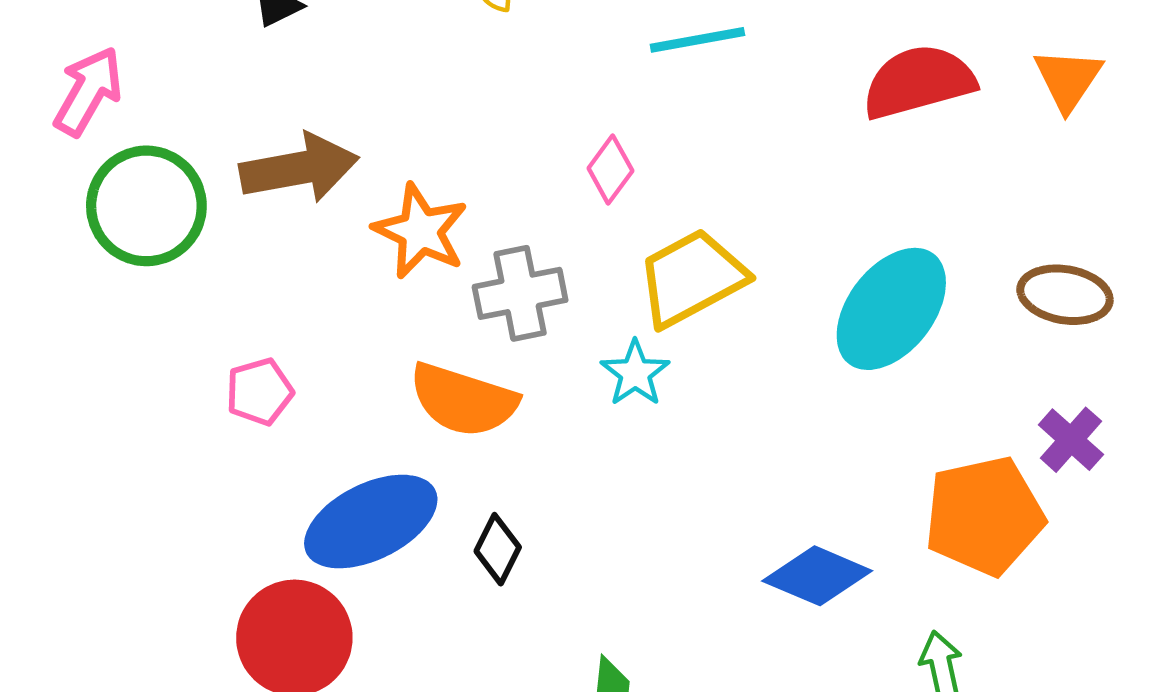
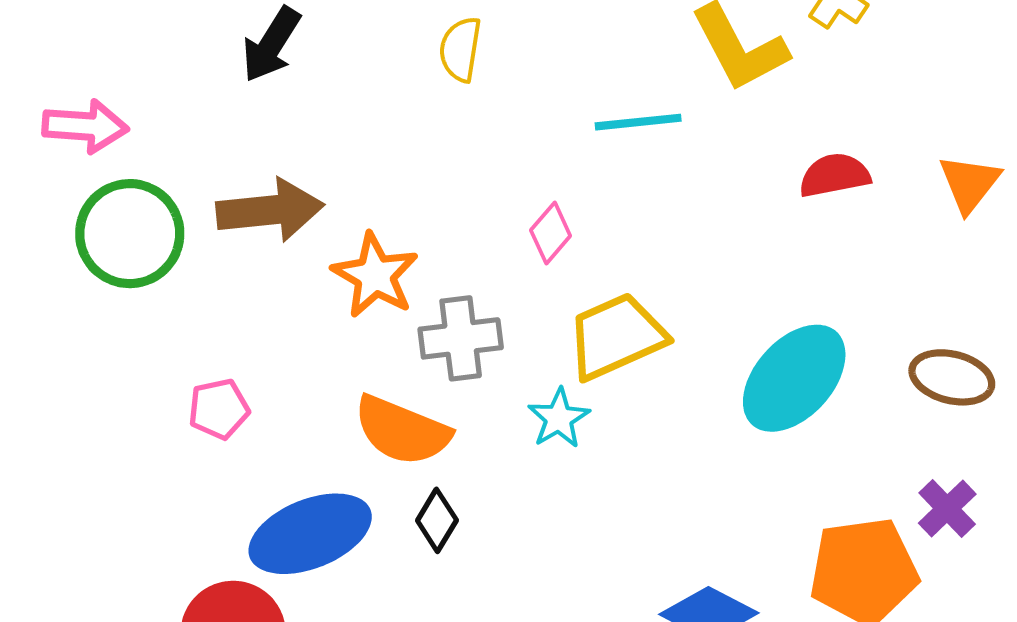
red semicircle: (919, 82) -> (835, 175), size x0.7
pink arrow: (88, 91) -> (85, 126), turned 60
black diamond: (498, 549) -> (437, 520), moved

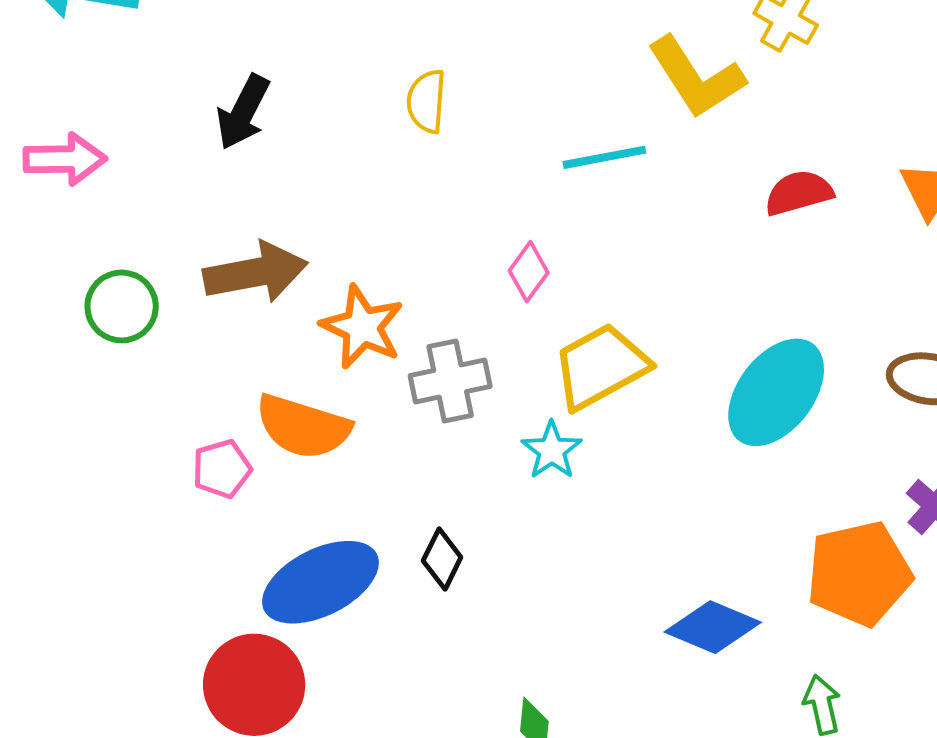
pink arrow: (85, 126) -> (65, 159), moved
green circle: (130, 234) -> (122, 306), size x0.7
orange semicircle: (402, 431) -> (303, 427), moved

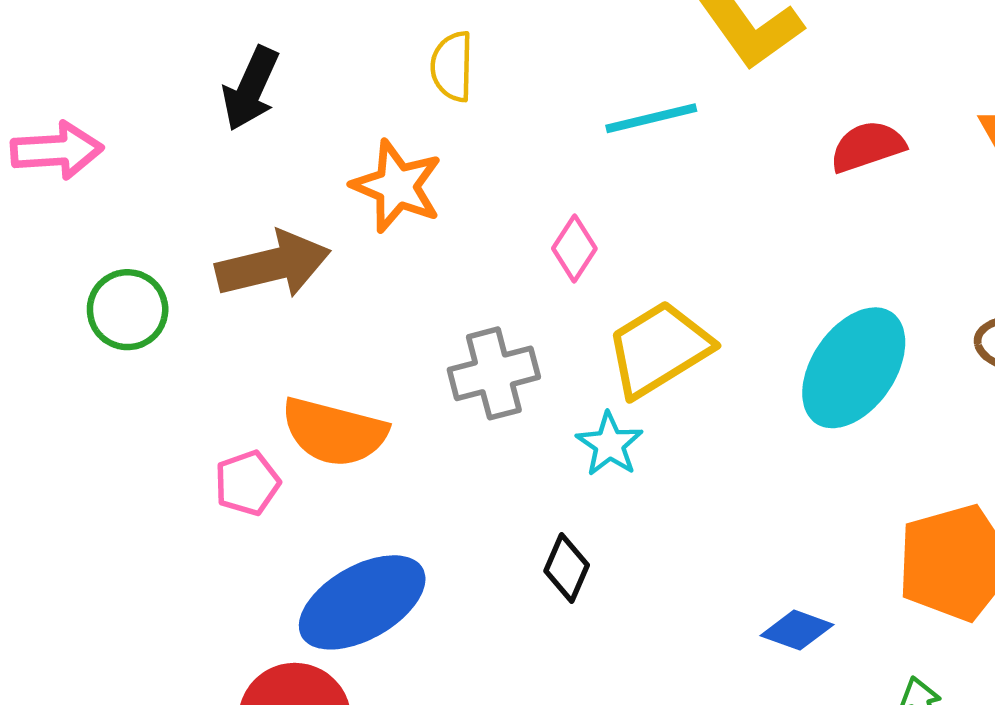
orange star: (362, 327) -> (397, 186), moved
black diamond: (442, 559) -> (567, 568), moved
blue diamond: (713, 627) -> (797, 630), size x0.7

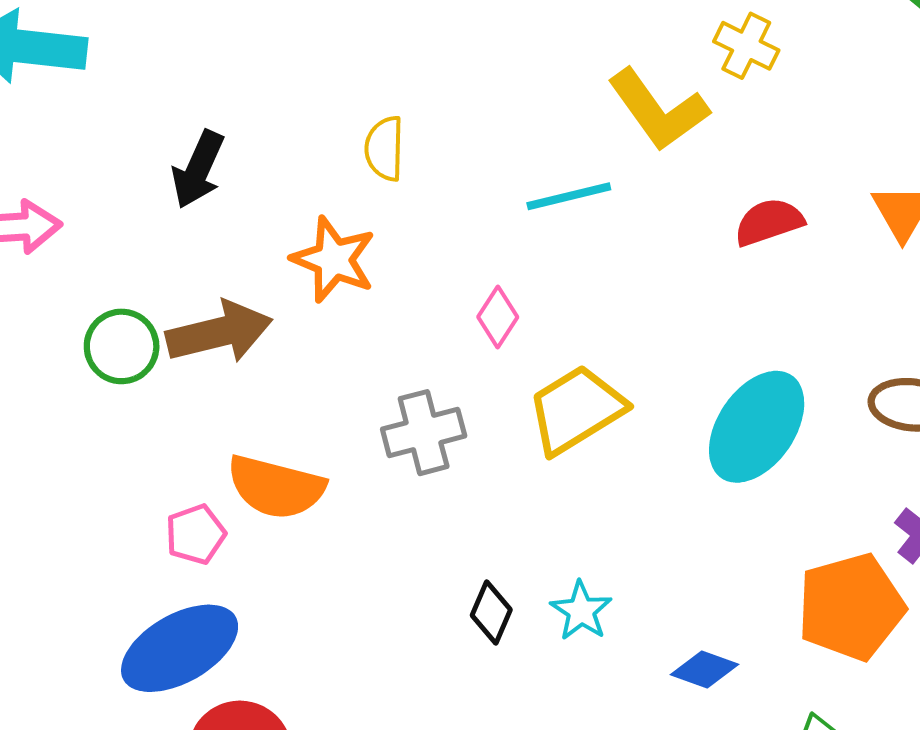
green circle: (128, 310) -> (122, 346), moved
cyan star: (610, 444) -> (581, 611), moved
blue ellipse: (362, 602) -> (180, 648), moved

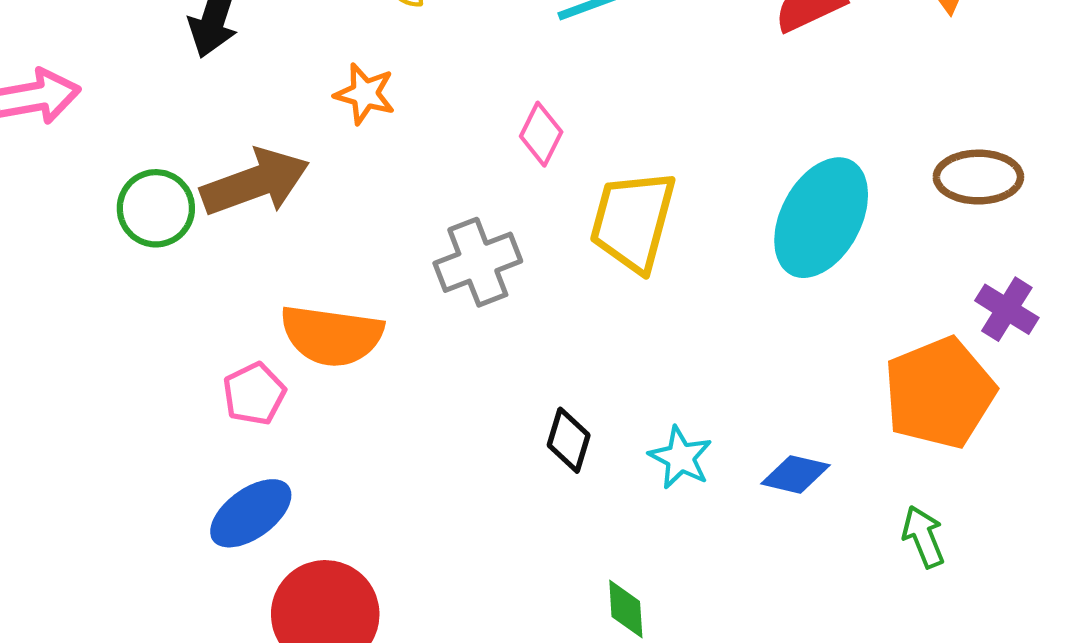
orange star: (334, 259) -> (365, 94), size x0.7
yellow trapezoid: (576, 410) -> (633, 221), turned -37
cyan star: (581, 611) -> (680, 458), moved
blue ellipse: (180, 648) -> (251, 513), size x0.7

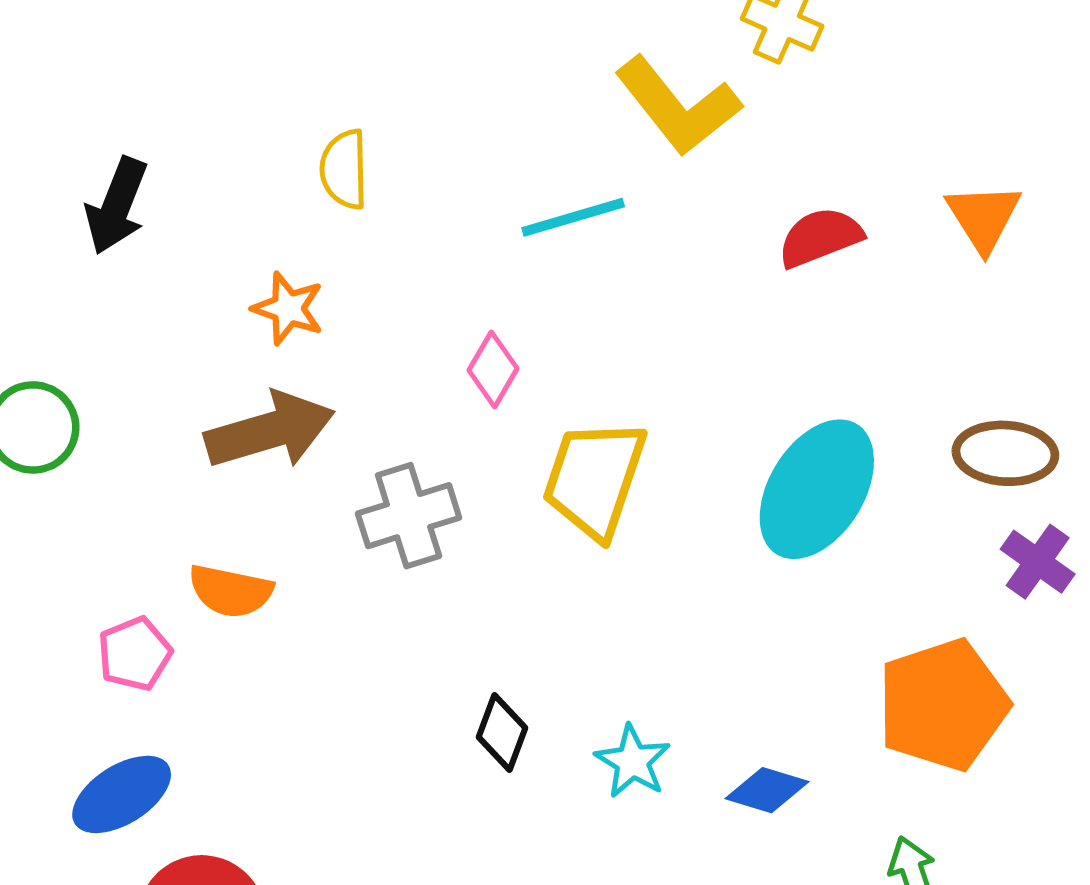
brown arrow: (255, 182) -> (270, 431), moved
purple cross: (1007, 309) -> (1038, 562), moved
orange semicircle: (332, 336) -> (231, 591), size x0.7

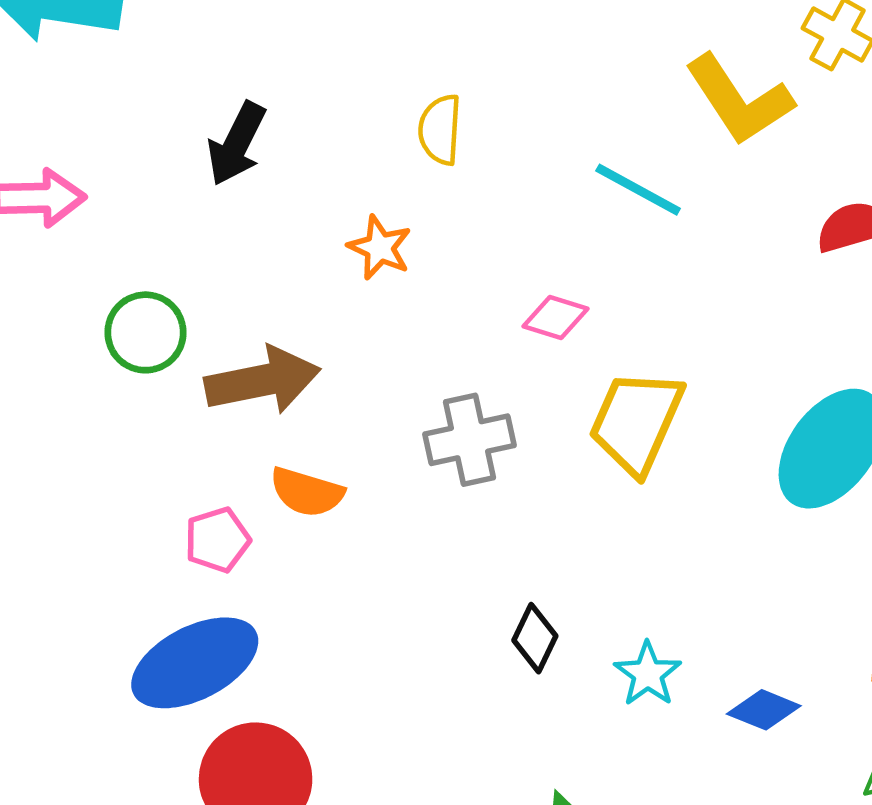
cyan line: (573, 217) -> (638, 190), turned 40
pink diamond: (493, 369) -> (555, 318), turned 72
brown arrow: (270, 431) -> (263, 381), moved
blue ellipse: (122, 794) -> (195, 663), size x1.4

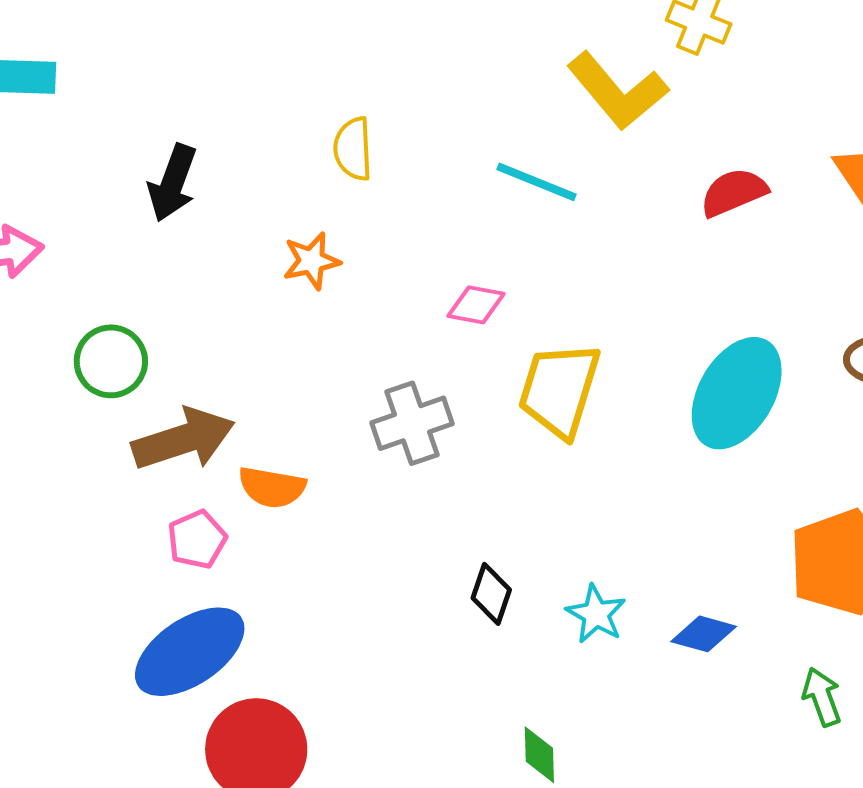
orange star: (380, 248) -> (311, 261), turned -30
brown arrow: (263, 381) -> (183, 439), moved

